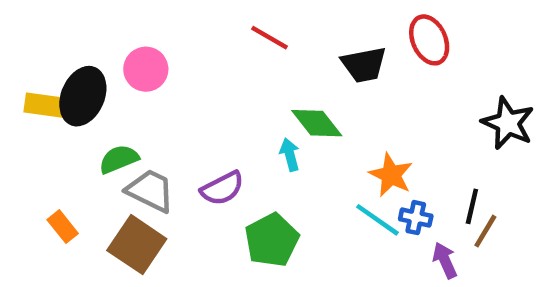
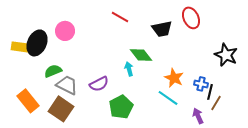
blue cross: (416, 218) -> (201, 84), moved
orange rectangle: (63, 227) -> (28, 101), size x1.6

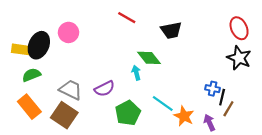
red ellipse: (191, 18) -> (239, 28), moved
green semicircle: (53, 71) -> (31, 75), moved
orange star: (174, 78) -> (184, 116), moved
cyan line: (168, 98) -> (163, 103), moved

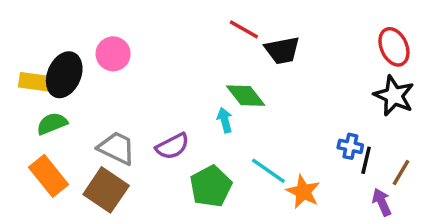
red line: (127, 18) -> (244, 29), moved
brown line: (228, 109) -> (401, 172), moved
purple arrow: (209, 123) -> (382, 202), moved

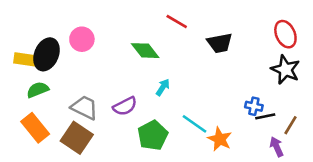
black trapezoid: (282, 50) -> (220, 43), moved
green diamond: (246, 96) -> (145, 51), moved
cyan arrow: (225, 120) -> (163, 87), turned 48
black line: (366, 160) -> (265, 116), turned 66

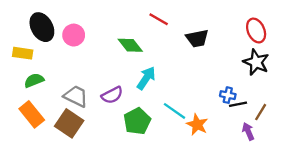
black ellipse: (46, 54) -> (42, 27), moved, turned -52
cyan arrow: (163, 87) -> (146, 78), size x1.5

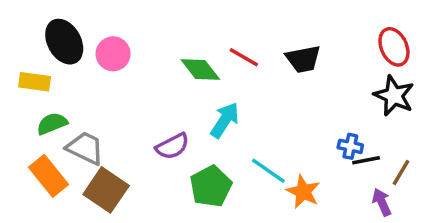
red line: (159, 19) -> (244, 57), moved
gray trapezoid: (76, 96) -> (85, 148), moved

